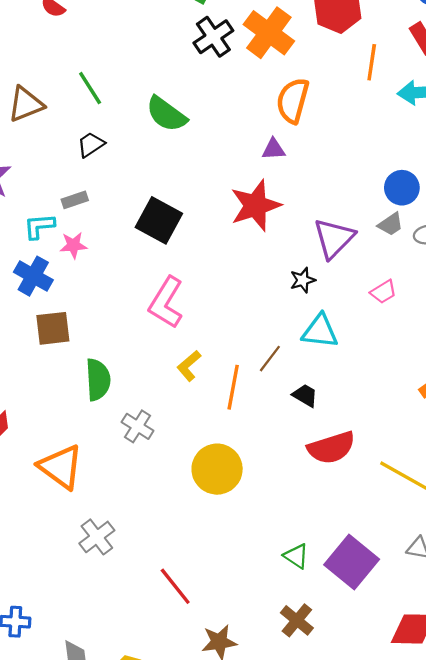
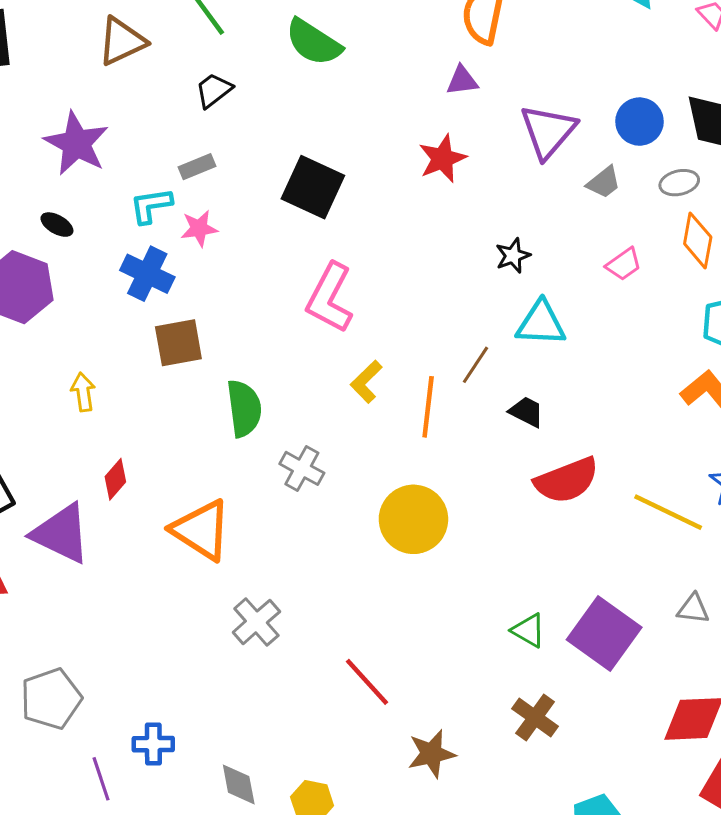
red star: (255, 206) -> (442, 159), size x0.7
gray trapezoid: (391, 224) -> (604, 182), moved
purple triangle: (334, 238) -> (548, 131), moved

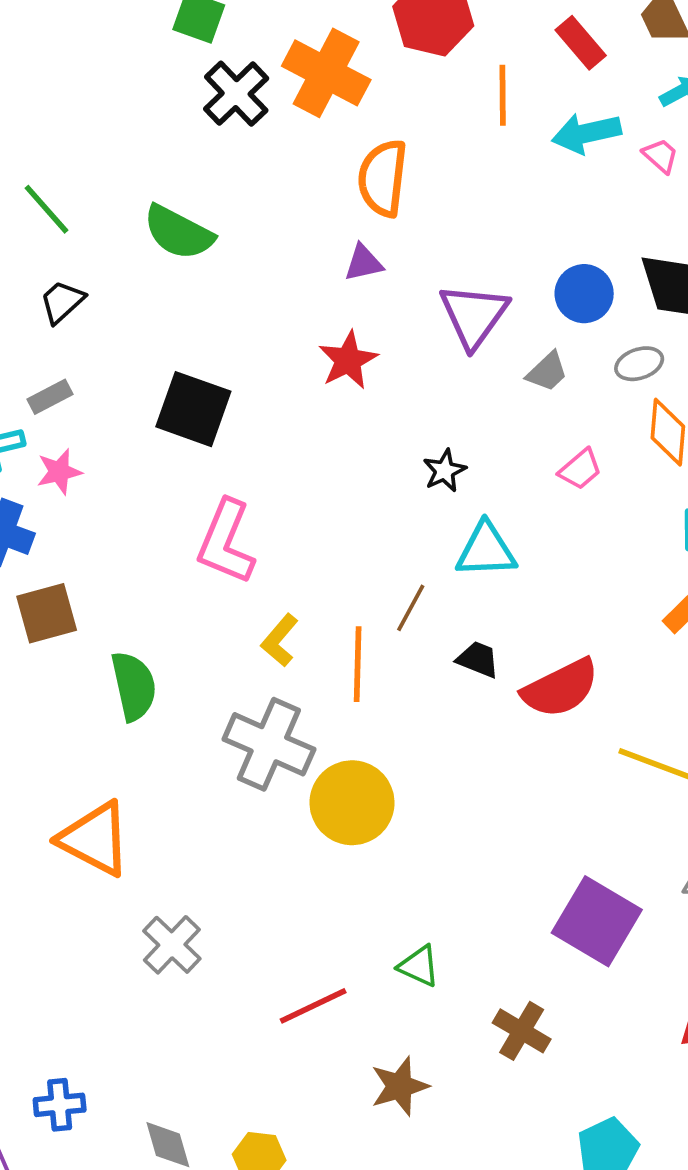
gray cross: (302, 468) -> (269, 744), moved, size x1.6
red semicircle: (567, 480) -> (560, 688), moved
green triangle: (529, 630) -> (419, 966), moved
red line: (367, 682) -> (313, 1006), turned -68

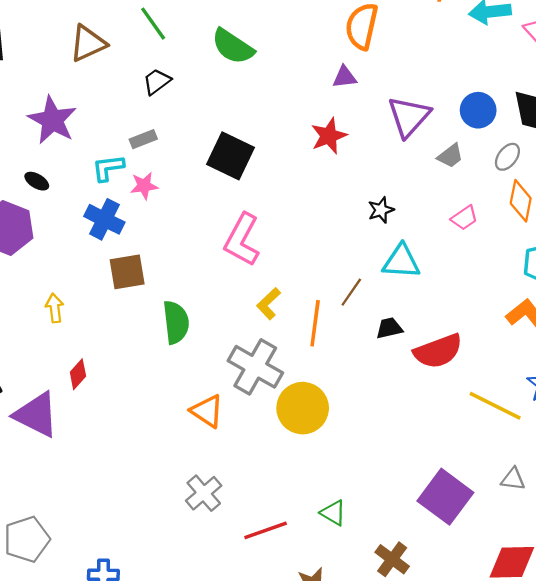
gray ellipse: (639, 364) -> (507, 157), turned -40
black trapezoid: (478, 659) -> (389, 328), turned -40
orange triangle: (95, 839) -> (207, 411), moved, size x0.7
gray cross: (172, 945) -> (204, 493), moved

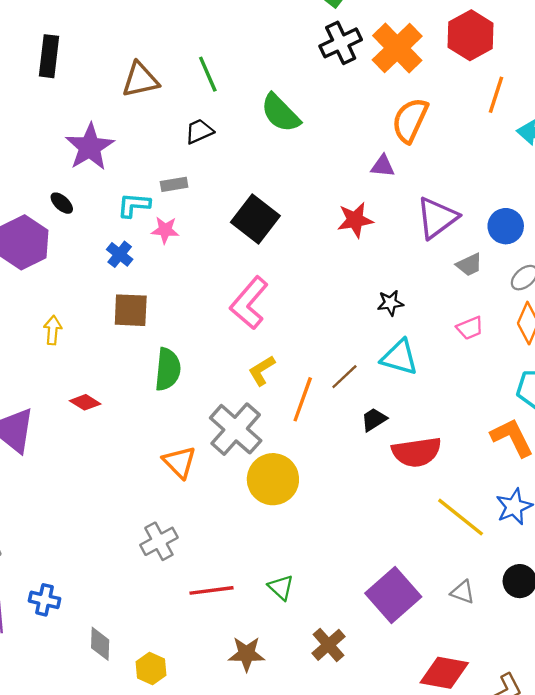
blue cross: (104, 219) -> (120, 254), size x0.7
black trapezoid: (389, 328) -> (374, 420), turned -32
red diamond: (78, 374) -> (85, 402), moved, turned 68

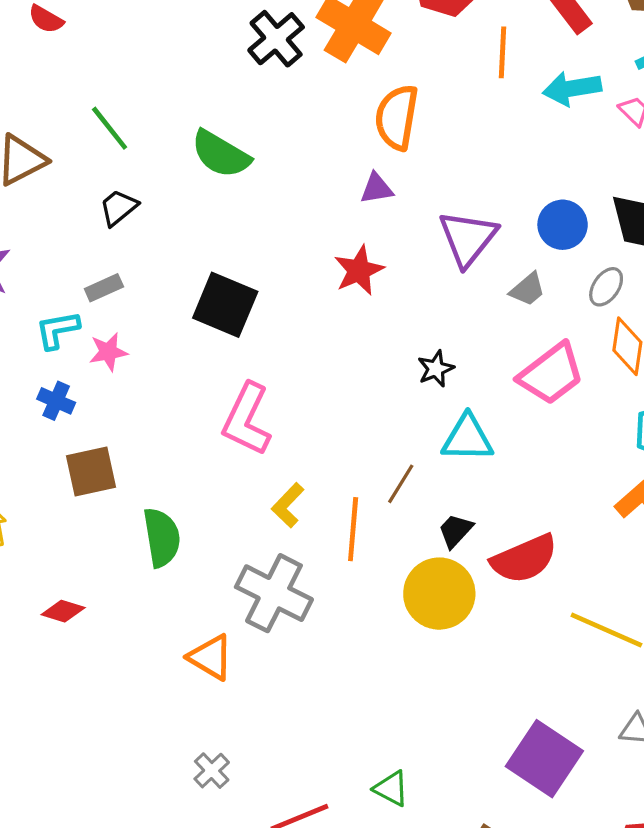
pink trapezoid: (470, 328) -> (551, 374), size x1.8
yellow circle: (273, 479) -> (439, 594), moved
gray cross: (159, 541) -> (212, 771), size x0.7

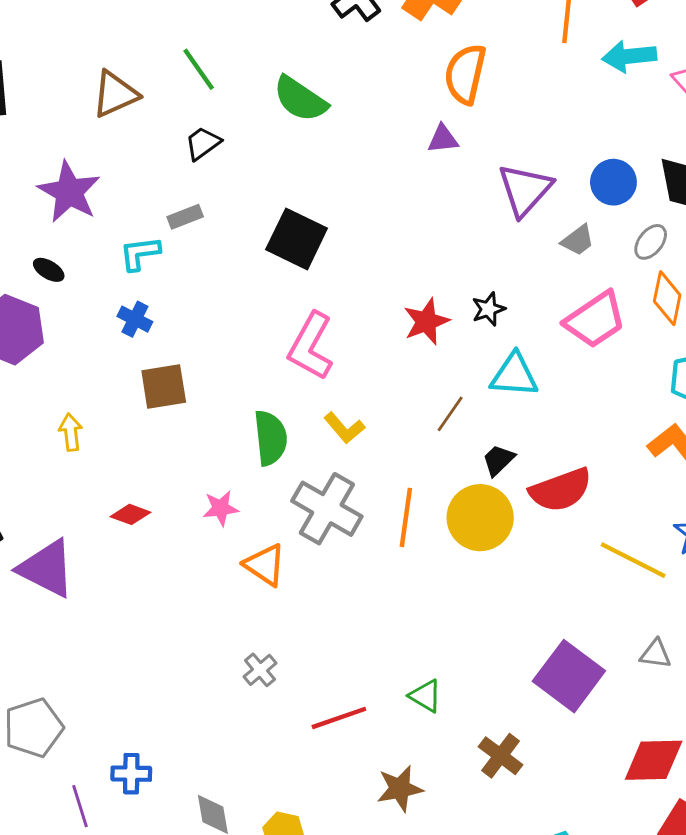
red star: (359, 270) -> (426, 322), moved
pink star: (108, 352) -> (221, 508), moved
yellow L-shape: (288, 505) -> (344, 428), turned -87
orange line: (353, 529) -> (406, 517), moved
green semicircle: (162, 537) -> (270, 438), moved

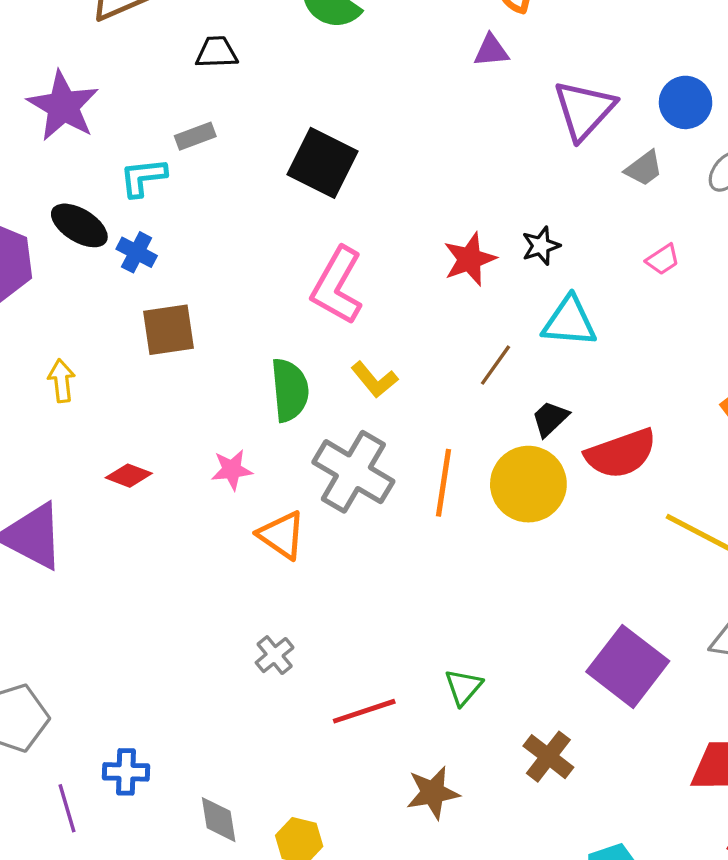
black trapezoid: (203, 143) -> (217, 52), turned 33
black ellipse: (49, 270) -> (79, 225), moved, size x1.6
pink trapezoid: (595, 320) -> (663, 259), size x0.5
green triangle: (426, 696) -> (463, 687), turned 39

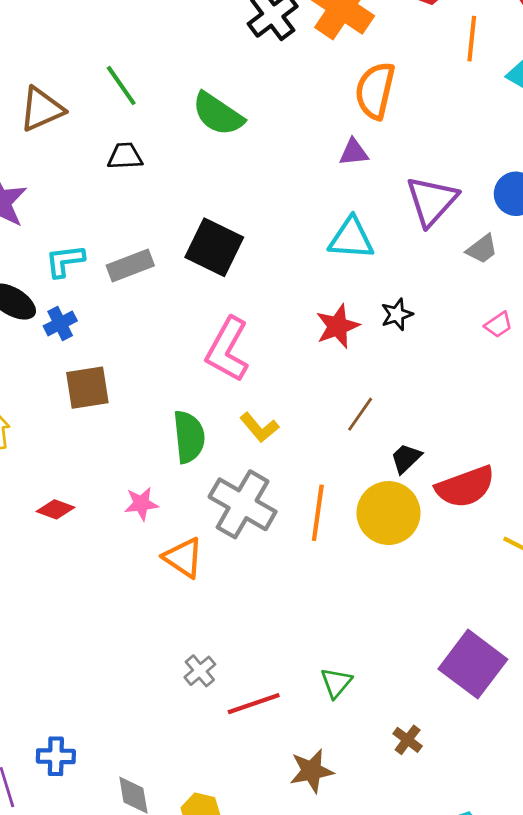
gray rectangle: (195, 136) -> (130, 265), moved, size x1.4
blue cross: (137, 252) -> (60, 323), turned 36
cyan triangle: (569, 322) -> (351, 238), moved
gray cross: (275, 655) -> (200, 671), moved
brown cross: (548, 757) -> (408, 740), size x0.7

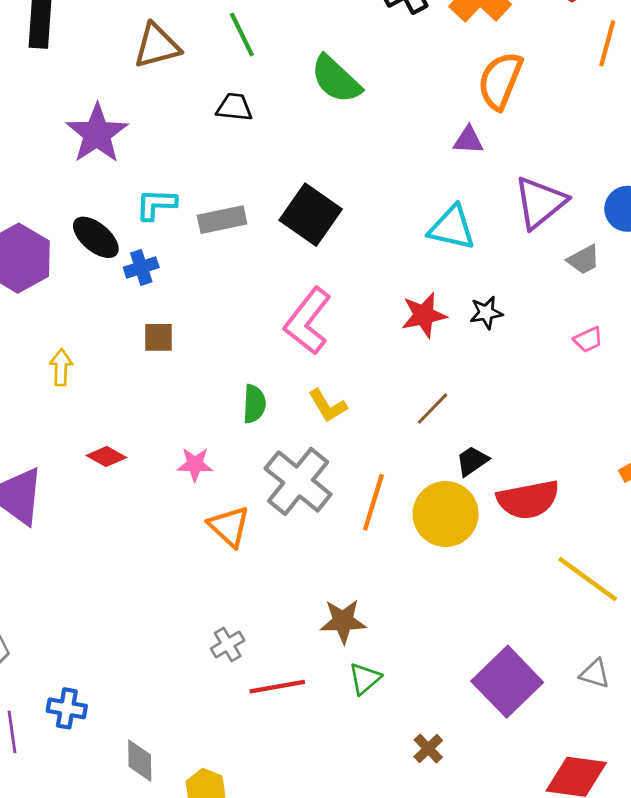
brown square: (87, 388) -> (159, 337), size x0.7
green semicircle: (189, 437) -> (254, 404), size x0.7
brown star: (312, 771) -> (343, 621), moved

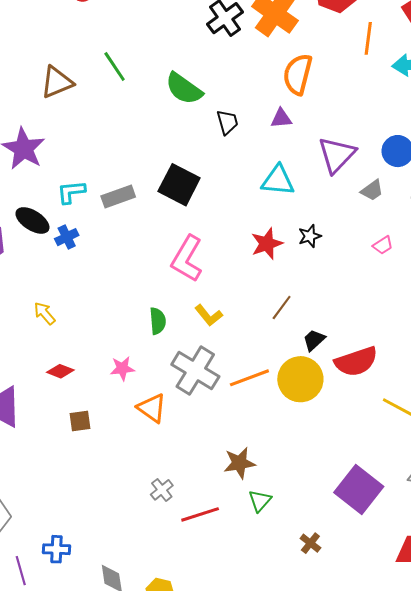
black trapezoid: (234, 107) -> (227, 122), moved, turned 76
brown square: (159, 337) -> (80, 421), moved
yellow arrow: (61, 367) -> (45, 313), moved, turned -35
orange line: (373, 502) -> (249, 378), turned 60

